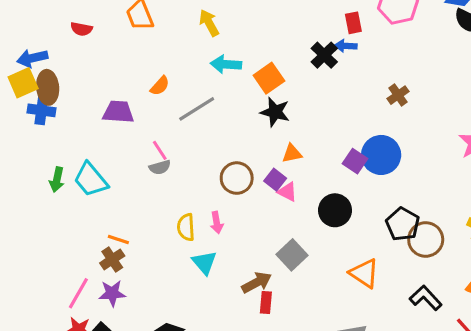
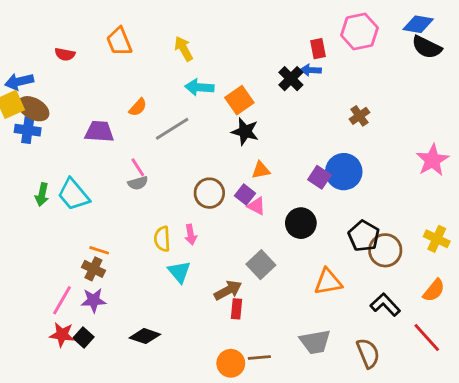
brown ellipse: (48, 87) -> (33, 109), turned -56
brown cross: (112, 259) -> (93, 269), turned -30
orange triangle: (364, 273) -> (328, 282), turned -44

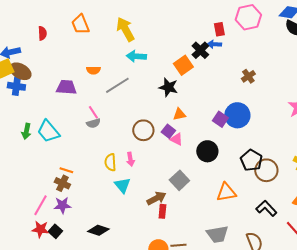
yellow arrow: (184, 49) -> (125, 29), size x1.4
red semicircle: (65, 54) -> (42, 33), turned -104
orange square: (239, 100) -> (183, 65), moved
orange semicircle: (138, 107) -> (93, 70), turned 48

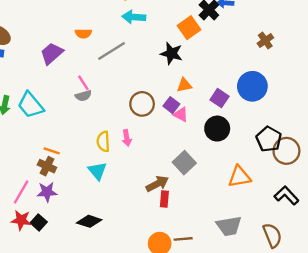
purple trapezoid: (66, 87) -> (52, 53), turned -45
purple square: (220, 119) -> (220, 98), moved
cyan triangle: (122, 185) -> (97, 171), moved

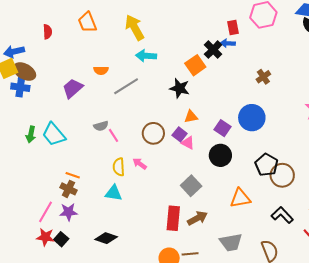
pink line: (83, 83) -> (114, 135), moved
pink arrow: (127, 138) -> (140, 164), turned 136
cyan triangle: (97, 171) -> (114, 193), turned -42
brown arrow: (157, 184) -> (197, 218), moved
red rectangle: (164, 199) -> (173, 218), size x1.6

